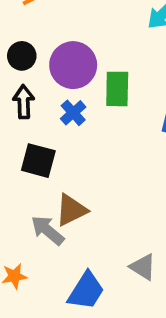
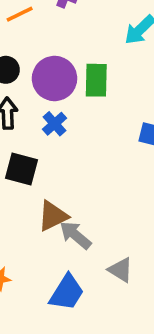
green rectangle: (117, 89) -> (96, 80), moved
gray arrow: (47, 230) -> (75, 235), moved

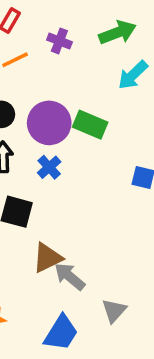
green rectangle: (96, 80) -> (90, 125), turned -68
gray triangle: (121, 270) -> (114, 311), turned 40

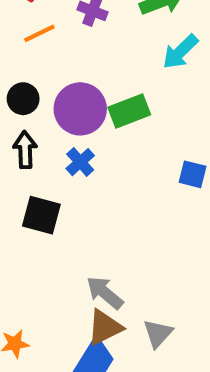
green rectangle: (90, 125) -> (129, 111), turned -44
brown triangle: (47, 258) -> (105, 327), moved

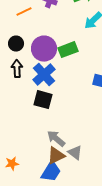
blue cross: (80, 162) -> (44, 75), size x1.6
black square: (41, 215) -> (43, 100), moved
gray triangle: (158, 334) -> (75, 153), moved, turned -35

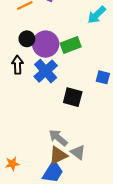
black circle: (16, 44) -> (27, 39), moved
black square: (43, 100) -> (73, 97), moved

